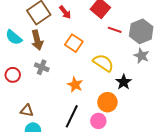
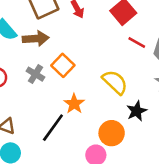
brown arrow: (37, 40) -> (36, 39), turned -90
orange square: (74, 43) -> (63, 65), moved
black line: (72, 116) -> (53, 128), moved

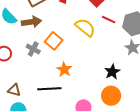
yellow semicircle: (115, 82) -> (85, 27), moved
black line: (53, 128) -> (49, 89), turned 55
orange circle: (112, 133) -> (111, 96), moved

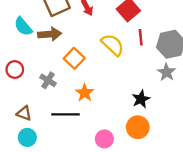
red line: (109, 20) -> (141, 37), turned 56
gray cross: (33, 49) -> (48, 80), moved

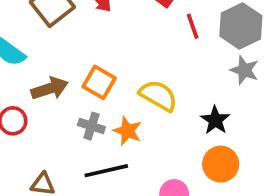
brown arrow: (50, 34) -> (50, 88), moved
yellow semicircle: (113, 45) -> (158, 96), moved
gray cross: (48, 80) -> (91, 126), moved

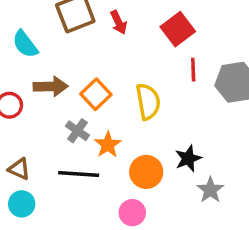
gray star: (244, 70) -> (210, 190), moved
yellow semicircle: (158, 96) -> (148, 102), moved, turned 33
orange circle: (221, 164) -> (146, 172), moved

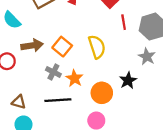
gray star: (210, 190) -> (147, 57), moved

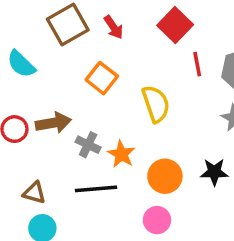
brown arrow: (32, 45) -> (53, 123), moved
orange square: (62, 47) -> (102, 78), moved
black star: (128, 80) -> (214, 172), moved, turned 30

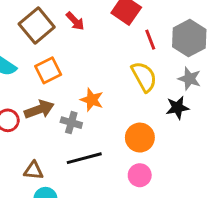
orange square: (102, 78) -> (48, 70), moved, turned 35
yellow semicircle: (156, 104) -> (144, 77), moved
orange star: (121, 154) -> (92, 100), moved
black star: (214, 172) -> (177, 108), moved

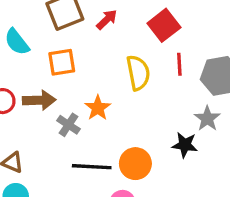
red arrow: (75, 21) -> (107, 20), turned -108
yellow semicircle: (144, 77) -> (138, 73), moved
black line: (84, 158) -> (92, 167), moved

